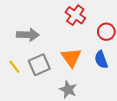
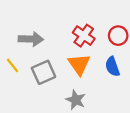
red cross: (75, 15) -> (84, 36), moved
yellow line: (14, 67) -> (13, 65), moved

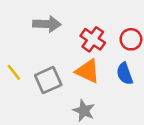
gray arrow: (31, 39) -> (47, 24), moved
orange triangle: (79, 64) -> (88, 71), turned -30

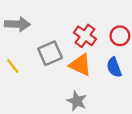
gray arrow: (47, 24) -> (17, 24), moved
gray square: (48, 80) -> (50, 53), moved

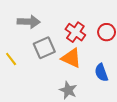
gray arrow: (17, 24) -> (29, 22), moved
blue semicircle: (114, 67) -> (101, 73), moved

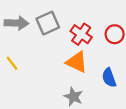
gray arrow: (29, 22) -> (17, 23), moved
gray square: (44, 48) -> (48, 23), moved

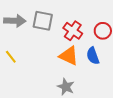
gray square: (48, 23) -> (43, 21), turned 35
blue semicircle: (109, 78) -> (93, 56), moved

